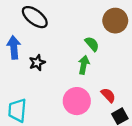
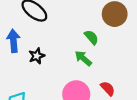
green arrow: (84, 65) -> (83, 58), turned -60

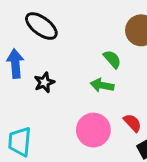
green arrow: (83, 58) -> (102, 85), turned -30

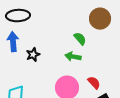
black ellipse: (41, 26) -> (18, 16), moved, turned -40

